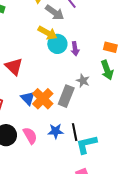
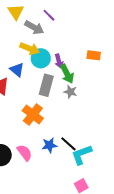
green arrow: (107, 70) -> (67, 74), moved
gray rectangle: (66, 96) -> (46, 85), moved
blue triangle: (28, 98) -> (17, 70), moved
black line: (75, 132) -> (68, 144), turned -30

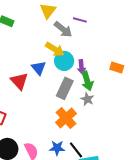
purple line: (49, 15) -> (80, 20), turned -40
orange cross: (33, 114) -> (66, 118), moved

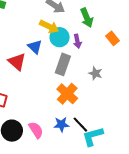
orange rectangle: (117, 67) -> (113, 38), turned 40
green arrow: (87, 81) -> (87, 18), moved
gray star: (87, 99) -> (95, 73), moved

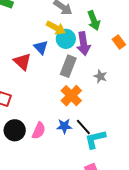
purple arrow: (77, 41) -> (83, 44), size x1.6
pink semicircle: (36, 130) -> (39, 131), turned 54

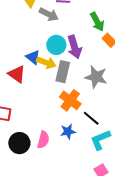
green arrow: (94, 20) -> (97, 22), moved
yellow arrow: (56, 28) -> (46, 63), moved
gray star: (100, 76) -> (96, 77), size x1.6
black line: (83, 127) -> (91, 118), moved

